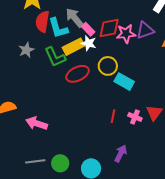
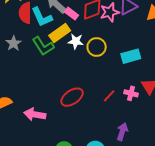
white star: (89, 43) -> (76, 41), moved
red ellipse: (77, 74) -> (72, 97), moved
cyan rectangle: (124, 82) -> (131, 56), moved, turned -36
red line: (113, 116) -> (109, 96), turned 40

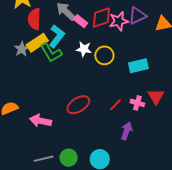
cyan L-shape: (42, 17) -> (57, 36), moved, turned -120
yellow rectangle: (60, 33) -> (37, 43), moved
purple arrow: (122, 132) -> (127, 131), moved

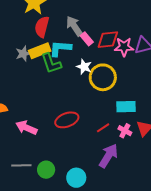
cyan L-shape: (57, 36) -> (60, 48), turned -135
yellow circle: (104, 55) -> (103, 77), size x1.4
cyan rectangle: (138, 66) -> (126, 107), moved
purple arrow: (127, 131) -> (108, 156), size x1.4

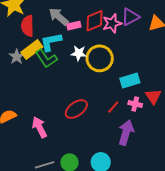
pink rectangle: (87, 39) -> (74, 26), turned -48
pink arrow: (26, 128) -> (39, 127), turned 55

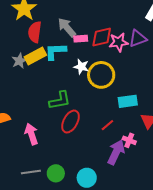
green L-shape: (46, 59) -> (60, 100), moved, turned -75
pink cross: (135, 104) -> (129, 140), moved
red ellipse: (76, 109) -> (70, 122), turned -35

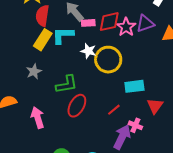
pink star: (119, 42) -> (126, 27), turned -30
yellow rectangle: (35, 56) -> (43, 40), turned -30
gray star: (19, 61) -> (34, 71), moved

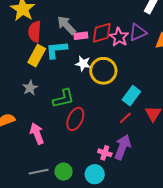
cyan rectangle: (134, 86) -> (131, 96), turned -42
red line: (114, 110) -> (125, 118), moved
pink cross: (135, 125) -> (105, 153), moved

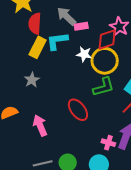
red diamond: (102, 33) -> (107, 40), moved
green L-shape: (63, 98) -> (103, 87), moved
red ellipse: (75, 119) -> (78, 110), turned -60

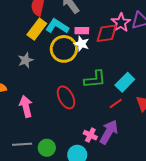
pink rectangle: (81, 26) -> (82, 31), moved
cyan L-shape: (57, 41) -> (57, 26), turned 30
yellow circle: (105, 61) -> (64, 49), moved

